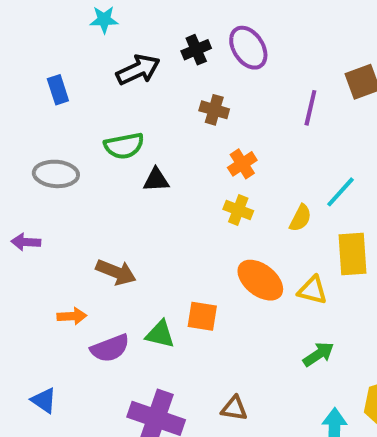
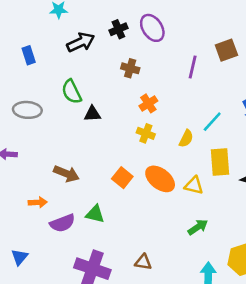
green semicircle: (124, 146) -> (72, 92), turned 75
orange square: (202, 316) -> (122, 178), moved, turned 30
blue triangle: (44, 400) -> (20, 257), turned 36

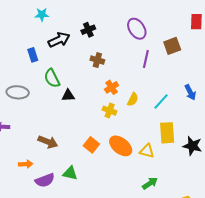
purple ellipse: (152, 28) -> (137, 29), moved
blue rectangle: (29, 55) -> (33, 55), moved
yellow semicircle: (186, 139) -> (133, 99), moved

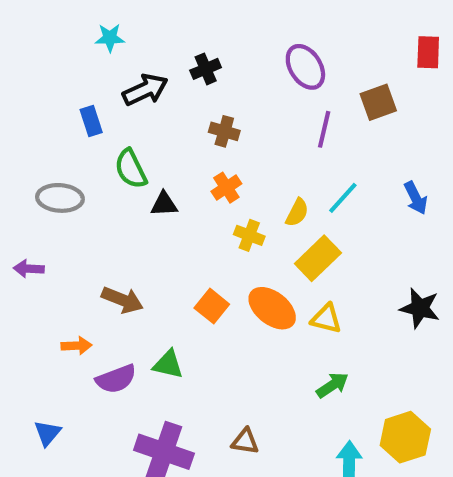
orange cross: (112, 87) -> (226, 188), moved
cyan line: (161, 101) -> (343, 198), moved
yellow rectangle: (167, 133) -> (318, 258), moved, turned 50

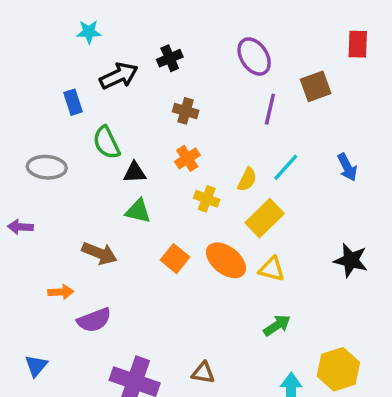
green triangle: (168, 364) -> (138, 211), moved

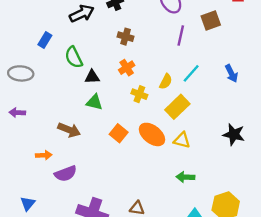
blue rectangle: (73, 102) -> (45, 40), moved, turned 49
gray ellipse: (47, 167) -> (21, 73), moved
green arrow: (277, 325) -> (185, 177), turned -144

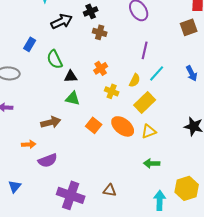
brown square: (211, 20) -> (189, 27), moved
purple line: (181, 35) -> (145, 50), moved
brown cross: (126, 37) -> (100, 32), moved
brown arrow: (69, 130) -> (51, 122), turned -36
yellow triangle: (182, 140) -> (149, 131), turned -35

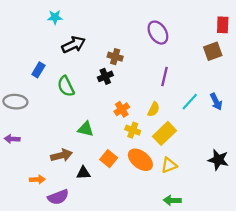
black cross: (91, 11) -> (105, 76), moved
orange cross: (101, 68) -> (122, 109), moved
cyan line: (157, 73) -> (190, 102), moved
black triangle: (71, 76) -> (83, 173), moved
yellow cross: (112, 91) -> (133, 130), moved

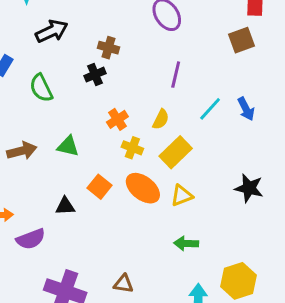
brown arrow: (61, 155) -> (22, 151), moved

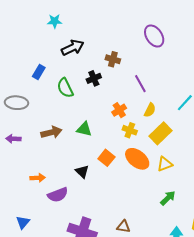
black cross: (95, 75) -> (94, 78), moved
purple line: (176, 75) -> (140, 84), moved, turned -42
black triangle: (65, 206) -> (82, 172), turned 48
green arrow: (186, 243) -> (168, 198), turned 133

